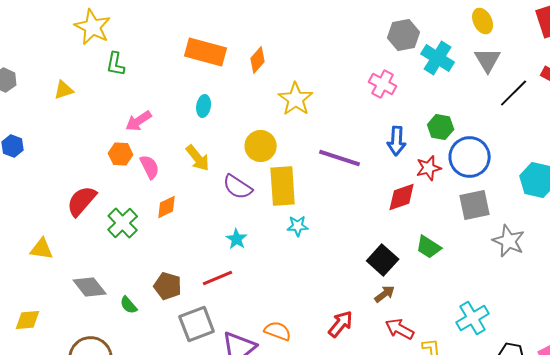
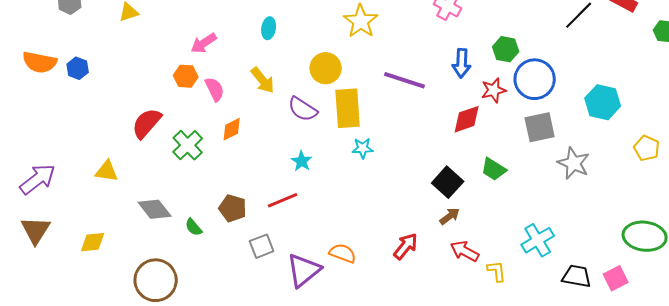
gray square: (197, 324) -> (262, 246), size x0.7

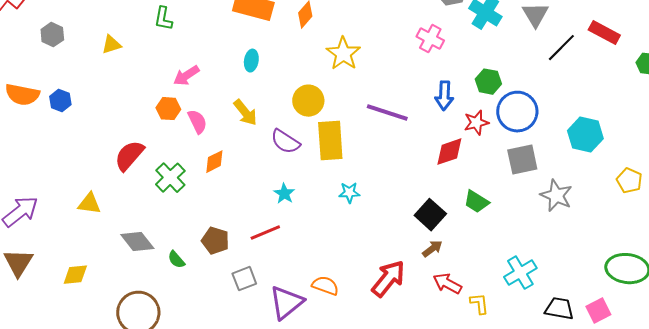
cyan star: (363, 148) -> (349, 193), moved
red arrow: (406, 246) -> (388, 279), size x1.4

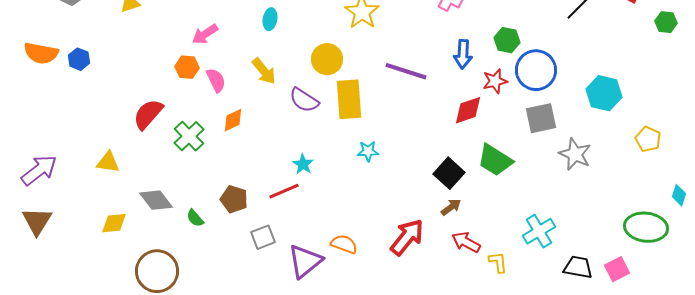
cyan star: (284, 194) -> (303, 164), moved
green trapezoid: (476, 202) -> (495, 160), size x1.4
yellow diamond: (75, 275) -> (114, 223), moved

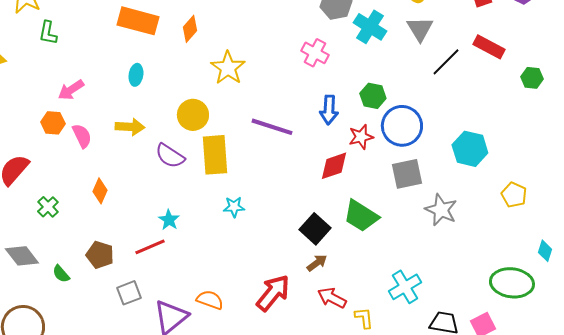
yellow arrow: (264, 71) -> (130, 127), turned -48
orange diamond: (233, 120) -> (100, 191), moved, turned -40
green cross: (189, 136) -> (48, 207), moved, size x0.7

